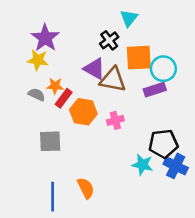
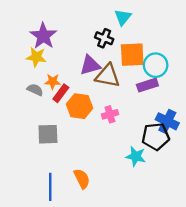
black cross: (109, 40) -> (104, 38), turned -30
purple triangle: (94, 69) -> (90, 65), turned -45
blue cross: (176, 166) -> (167, 121), moved

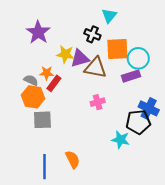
yellow star: (36, 57) -> (65, 54), moved
orange hexagon: (80, 106) -> (33, 97), moved

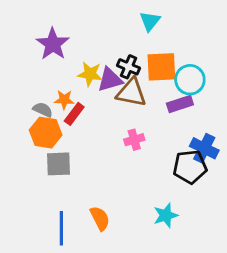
black cross: (92, 34) -> (129, 67), moved
cyan star: (121, 140) -> (166, 215), moved, turned -30

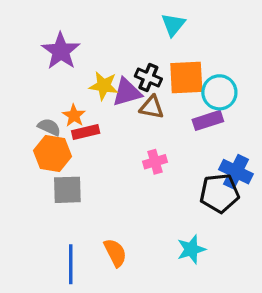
brown triangle: (131, 93) -> (152, 107), size x0.7
orange star: (64, 100) -> (74, 115), turned 30
red rectangle: (74, 114) -> (86, 132), turned 40

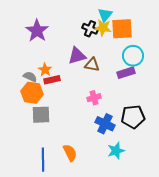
black cross: (148, 77) -> (90, 29), moved
orange square: (186, 77) -> (122, 29), moved
yellow star: (104, 86) -> (103, 28), moved
blue cross: (236, 172) -> (105, 124), moved

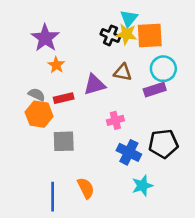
purple triangle: (77, 56) -> (94, 85), moved
brown triangle: (92, 65) -> (123, 72), moved
orange star: (45, 70) -> (56, 65), moved
gray square: (41, 115) -> (64, 141), moved

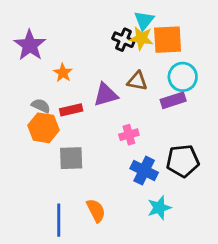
purple star: (45, 38) -> (30, 45), moved

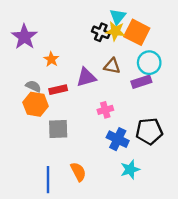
orange square: (168, 40) -> (137, 32), turned 30

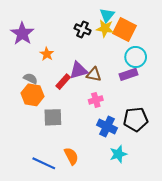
black cross: (101, 32) -> (83, 29), moved
brown triangle: (112, 66) -> (94, 74), moved
red rectangle: (58, 90) -> (63, 82), moved, turned -35
blue line: (48, 180) -> (44, 163), turned -65

